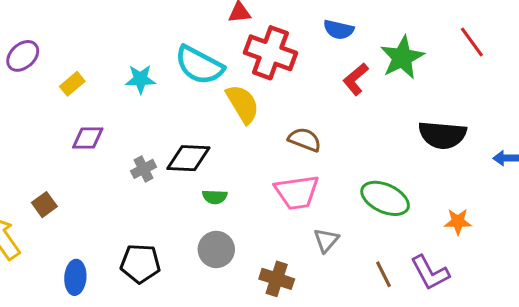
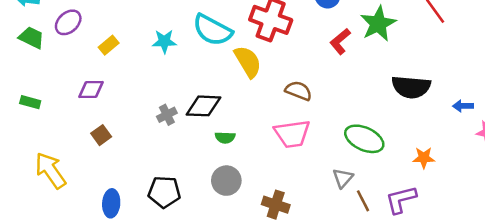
purple diamond: (88, 138) -> (91, 89), moved
brown square: (44, 205) -> (101, 135), moved
gray triangle: (326, 240) -> (343, 178), moved
purple L-shape: (430, 273) -> (401, 200), turned 104

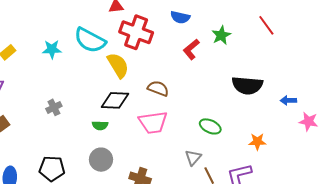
green star: (378, 24) -> (221, 35), size x0.7
black diamond: (204, 106) -> (115, 100), moved
green ellipse: (364, 139) -> (210, 126), size x0.7

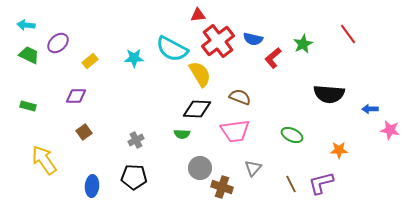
blue semicircle: (180, 17) -> (253, 39), moved
red cross: (136, 32) -> (218, 41), turned 32
gray cross: (54, 107) -> (136, 140), moved
gray triangle: (193, 158) -> (253, 168), moved
gray circle: (101, 160) -> (200, 168), moved

